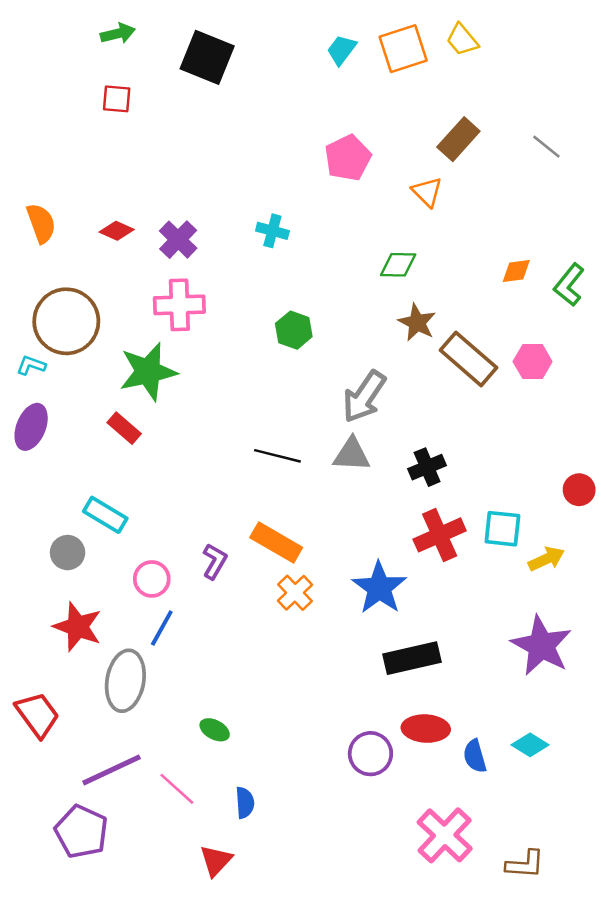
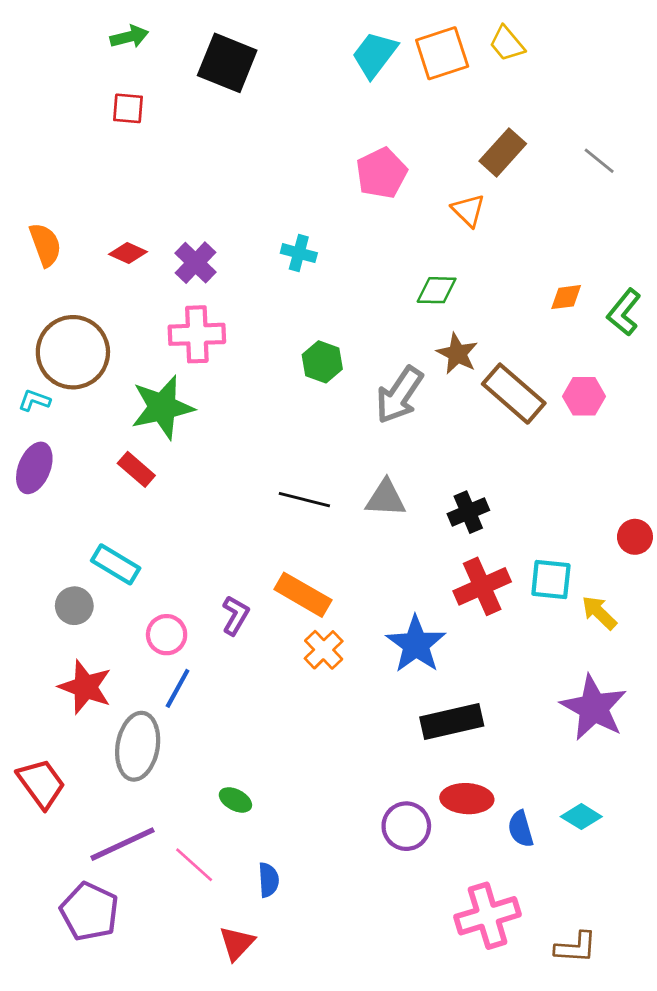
cyan trapezoid: (342, 50) -> (375, 55), size x1.4
gray arrow: (364, 397) -> (399, 395), moved
yellow arrow: (546, 559) -> (599, 613), turned -111
pink cross: (445, 835) -> (488, 916), turned 30

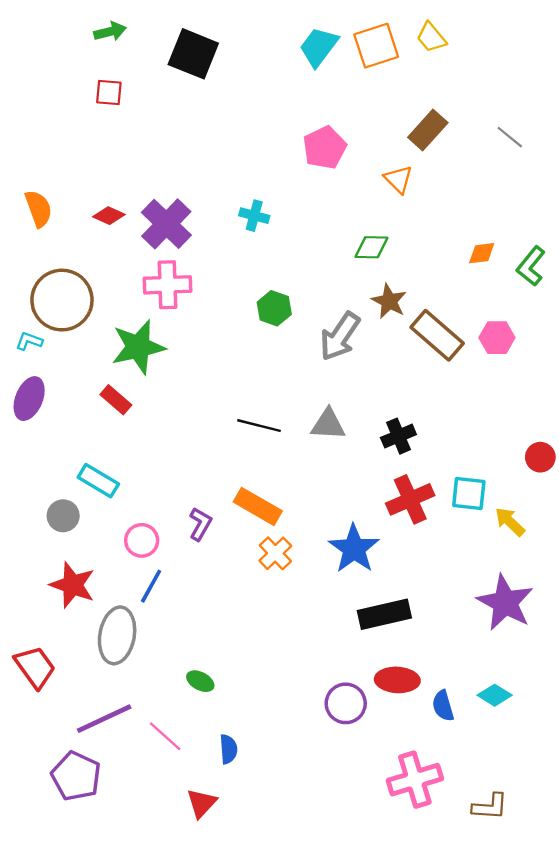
purple cross: (195, 263) -> (166, 224), size x1.4

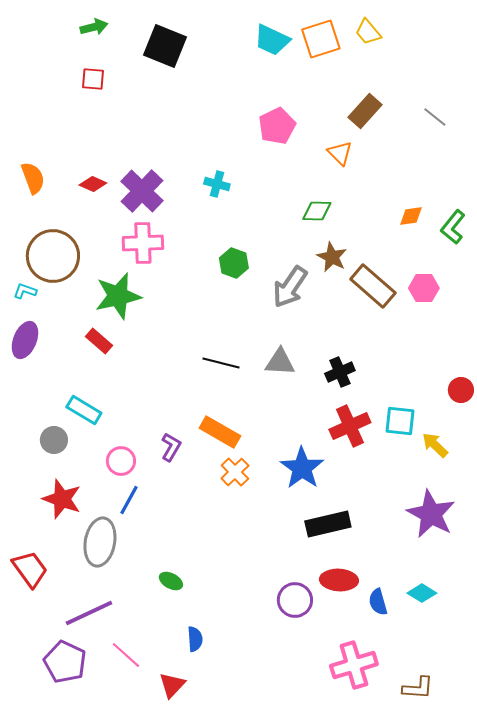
cyan trapezoid: (319, 47) -> (272, 40), turned -102
pink line: (165, 736) -> (126, 655), moved

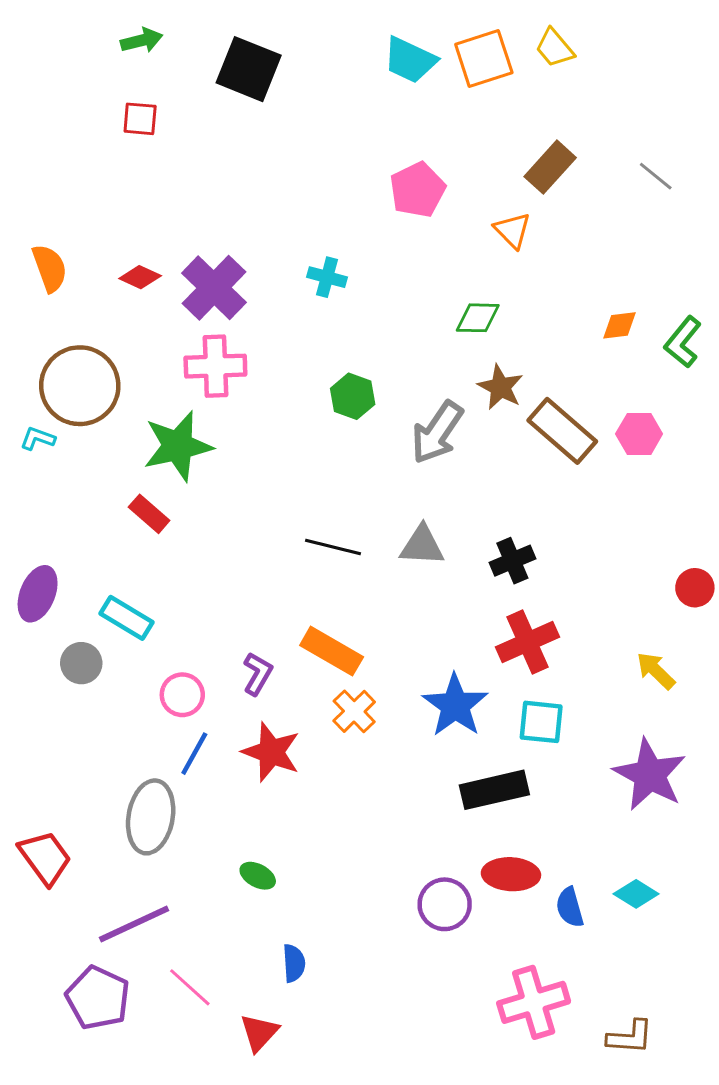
purple ellipse: (25, 340) -> (38, 594), moved
cyan square: (400, 421) -> (541, 722), moved
red star: (62, 499) -> (271, 752), moved

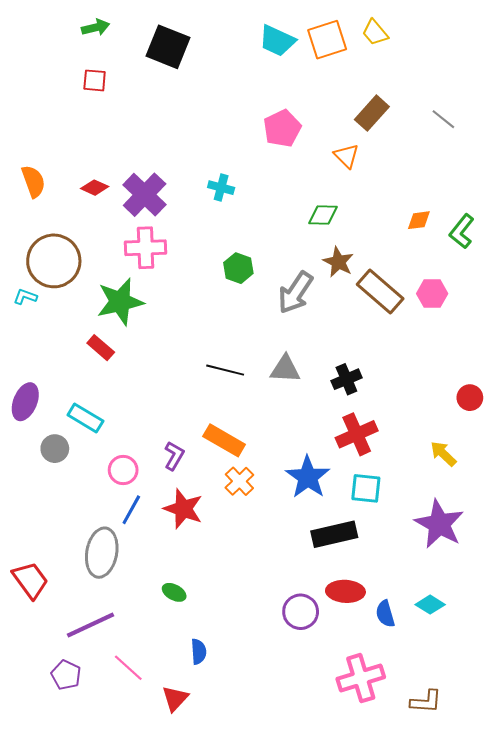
purple pentagon: (98, 998) -> (66, 675), size x0.7

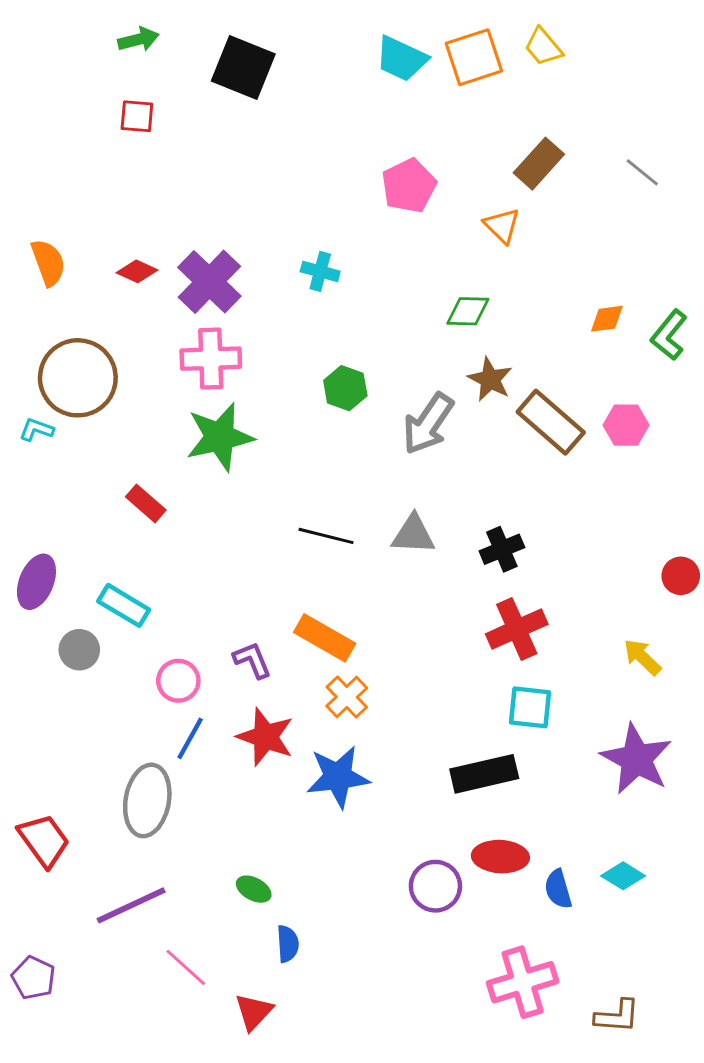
green star: (120, 302) -> (220, 437), moved
purple L-shape: (174, 456) -> (252, 660), turned -52
blue star: (308, 477) -> (338, 777), moved, turned 30
green ellipse: (174, 592) -> (254, 889), moved
purple pentagon: (66, 675) -> (33, 978), moved

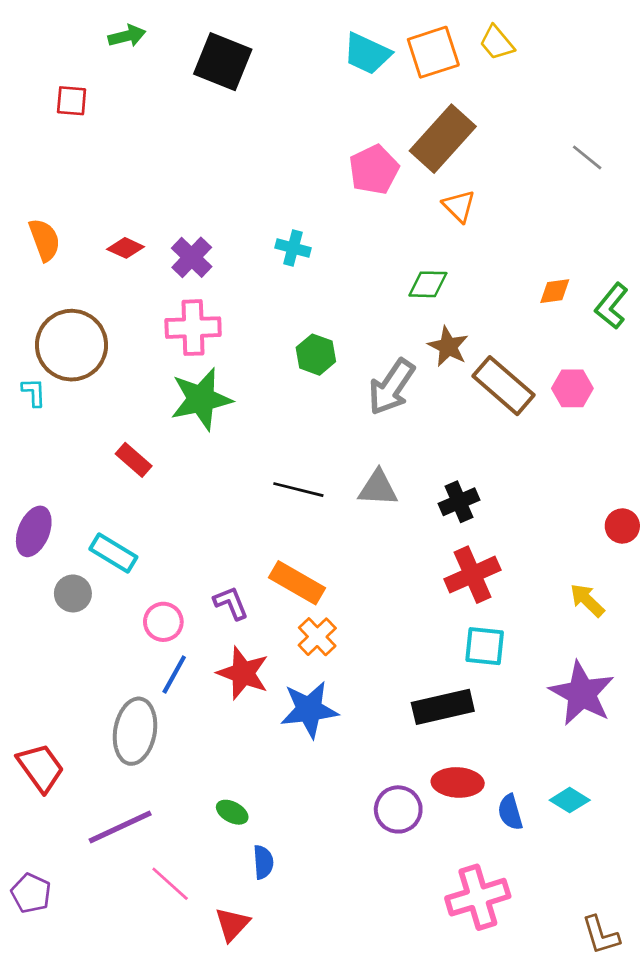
red square: (137, 116) -> (72, 101), moved
brown rectangle: (539, 164) -> (443, 139), moved, size x1.4
purple cross: (209, 282) -> (192, 257), size x0.7
cyan L-shape: (36, 430) -> (34, 392), turned 68
brown L-shape: (617, 1016) -> (601, 935), moved, turned 69

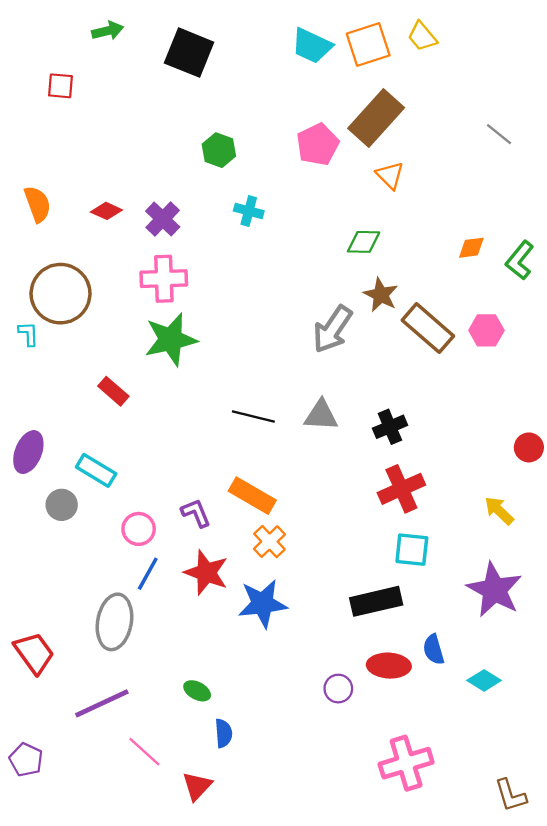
green hexagon: (316, 355) -> (219, 150), moved
purple circle: (398, 809) -> (338, 689), size x0.7
blue semicircle: (510, 812) -> (434, 649), moved

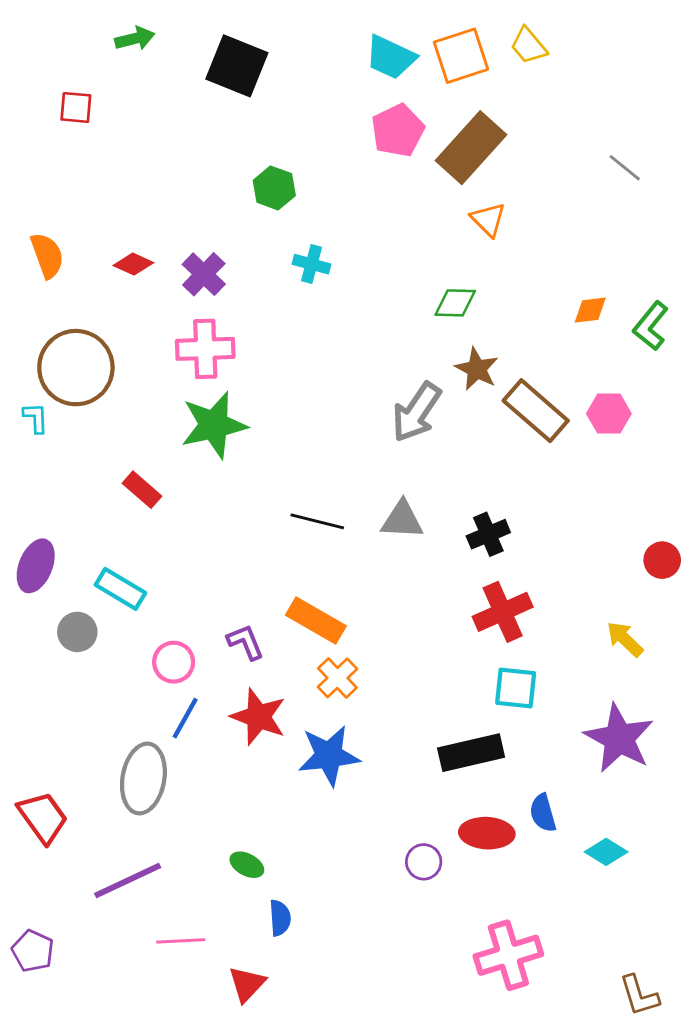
pink pentagon: (318, 144) -> (398, 130), moved
pink line: (144, 752) -> (181, 941), turned -45

